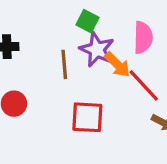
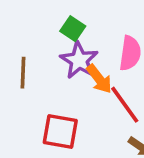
brown line: (64, 64) -> (23, 73), moved

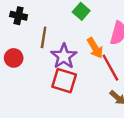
purple star: (79, 60) -> (64, 56), moved

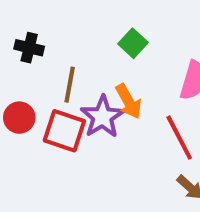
orange arrow: (95, 48) -> (128, 101), moved
red square: (64, 81) -> (64, 131), moved

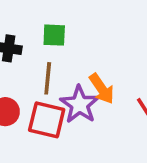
green square: (133, 43) -> (54, 35), moved, turned -35

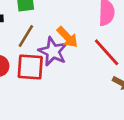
brown line: (48, 78) -> (26, 36), turned 35

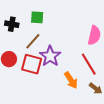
orange arrow: (67, 37) -> (71, 80), moved

